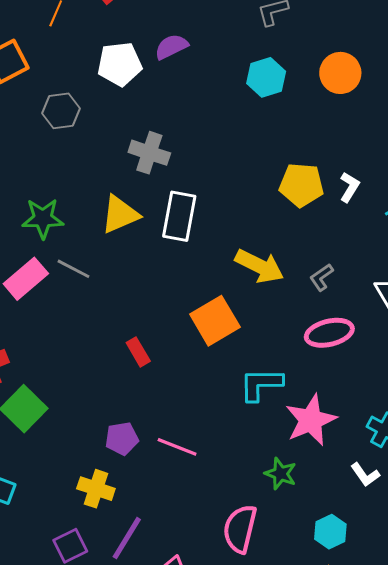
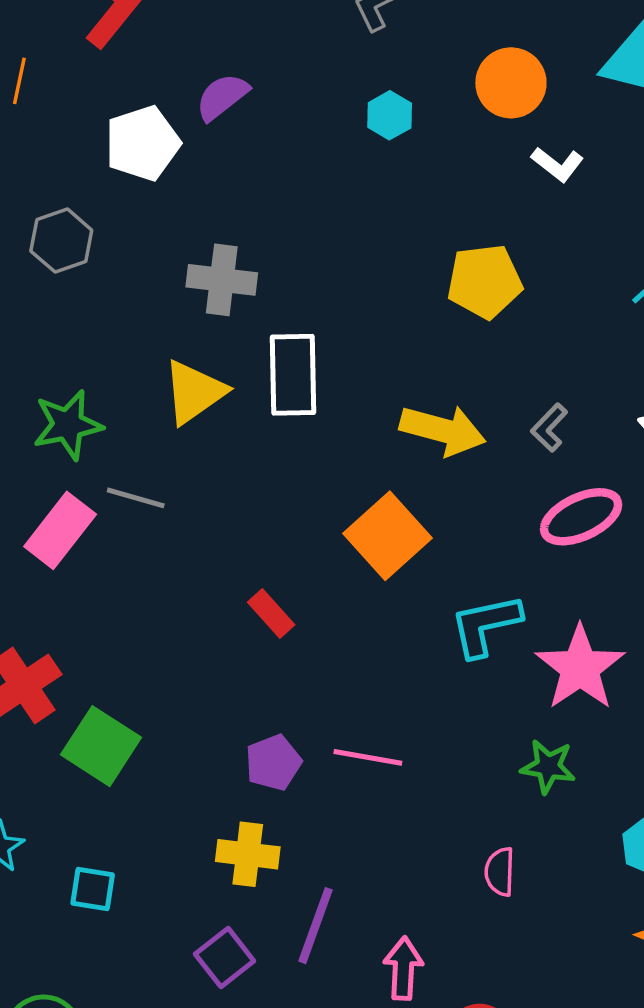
cyan hexagon: (266, 77) -> (390, 115), size x0.7
white L-shape: (349, 187) -> (557, 164), moved, turned 108
pink semicircle: (240, 529) -> (500, 872), size x0.6

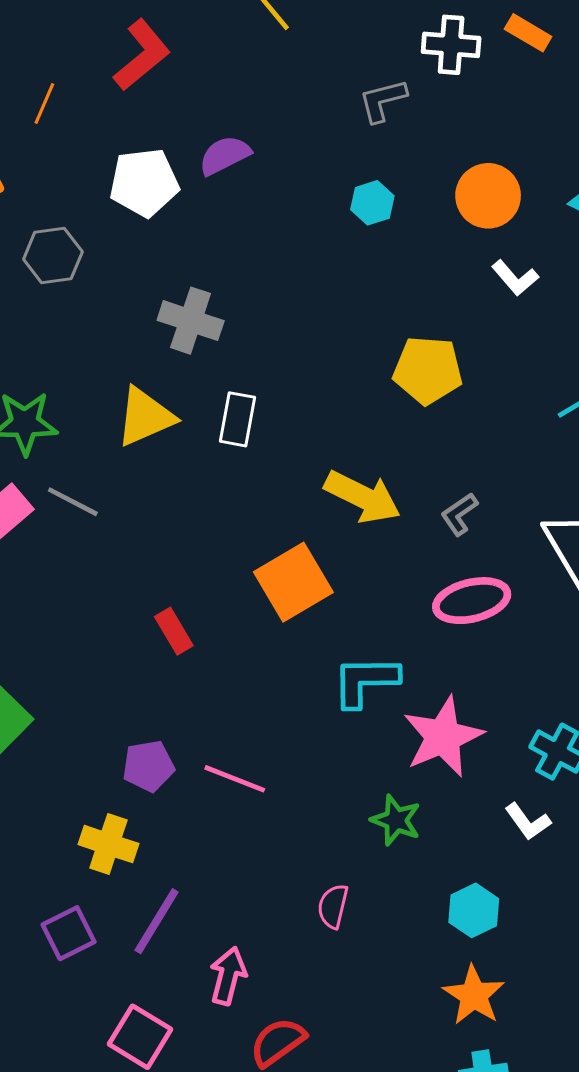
white rectangle: (293, 375) -> (237, 419), size x0.7

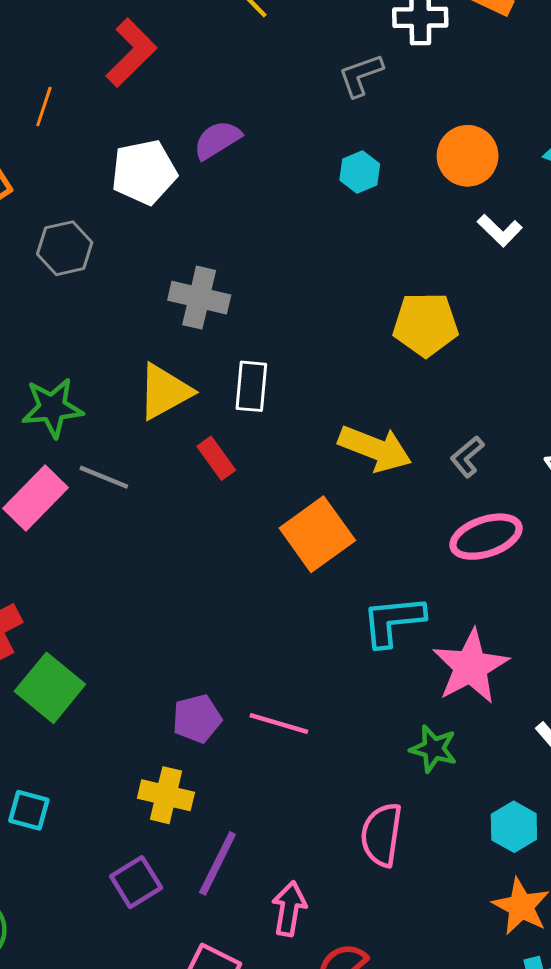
red rectangle: (174, 631) -> (216, 458), moved
pink semicircle: (333, 906) -> (382, 835), size x1.5

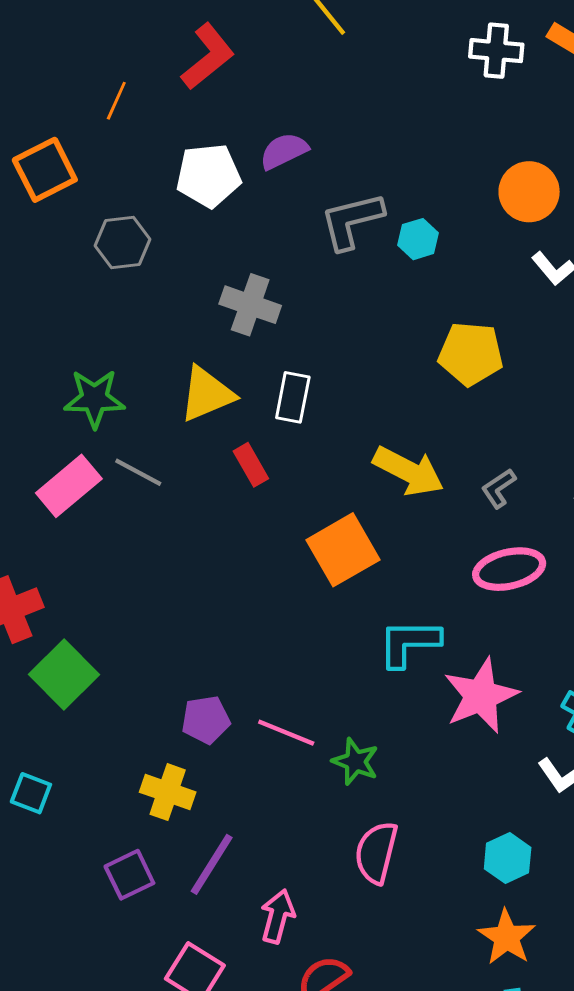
gray L-shape: (361, 75) -> (352, 221), moved, size x1.4
cyan hexagon: (360, 172) -> (418, 239), moved
green star: (433, 749) -> (355, 762), moved

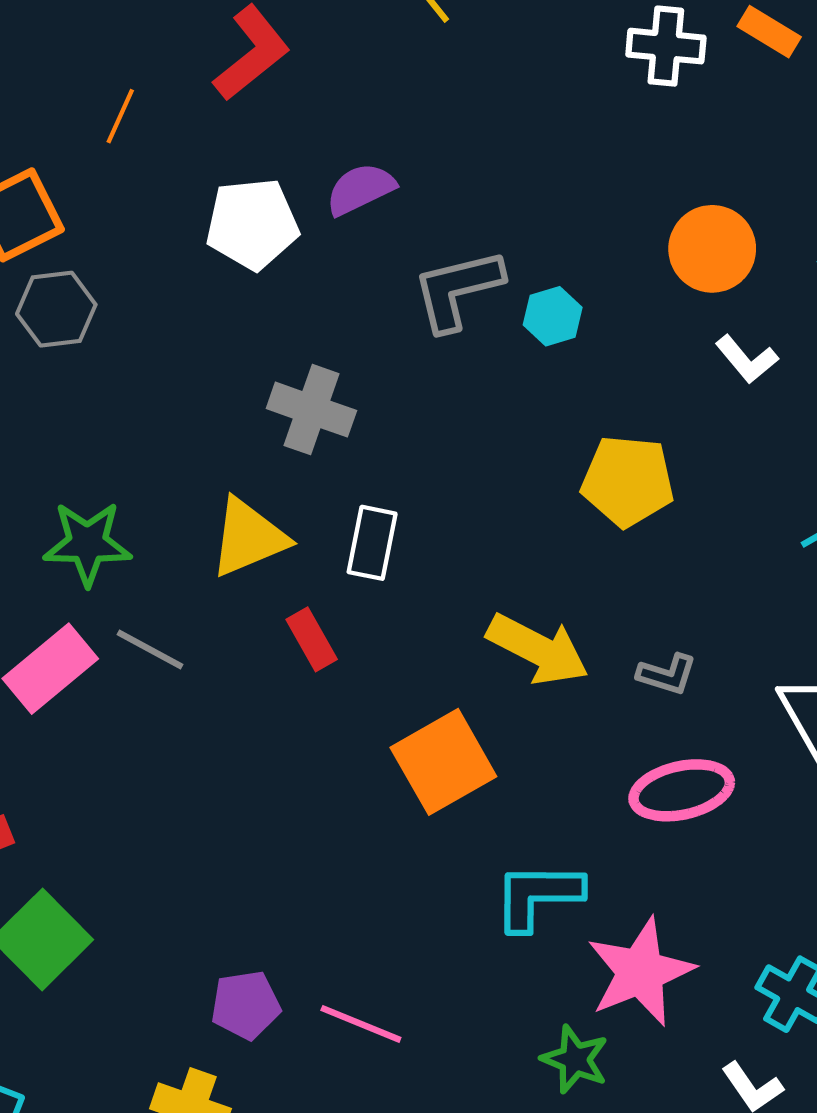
gray hexagon: (123, 243) -> (56, 309), moved
gray L-shape: (499, 488) -> (667, 674), turned -129
green star: (355, 762) -> (575, 1059), moved

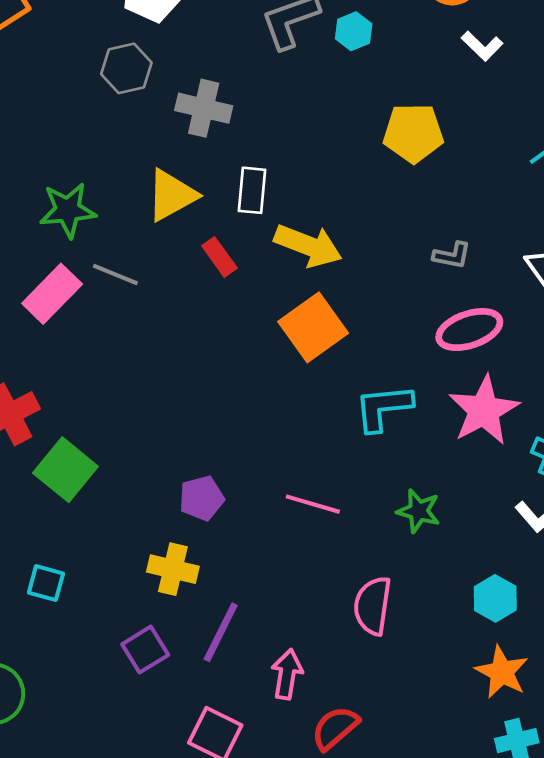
gray hexagon: (56, 309) -> (126, 68), moved
yellow arrow: (538, 649) -> (308, 246), moved
pink star: (640, 972) -> (484, 410), moved
pink line: (361, 1024) -> (313, 504), moved

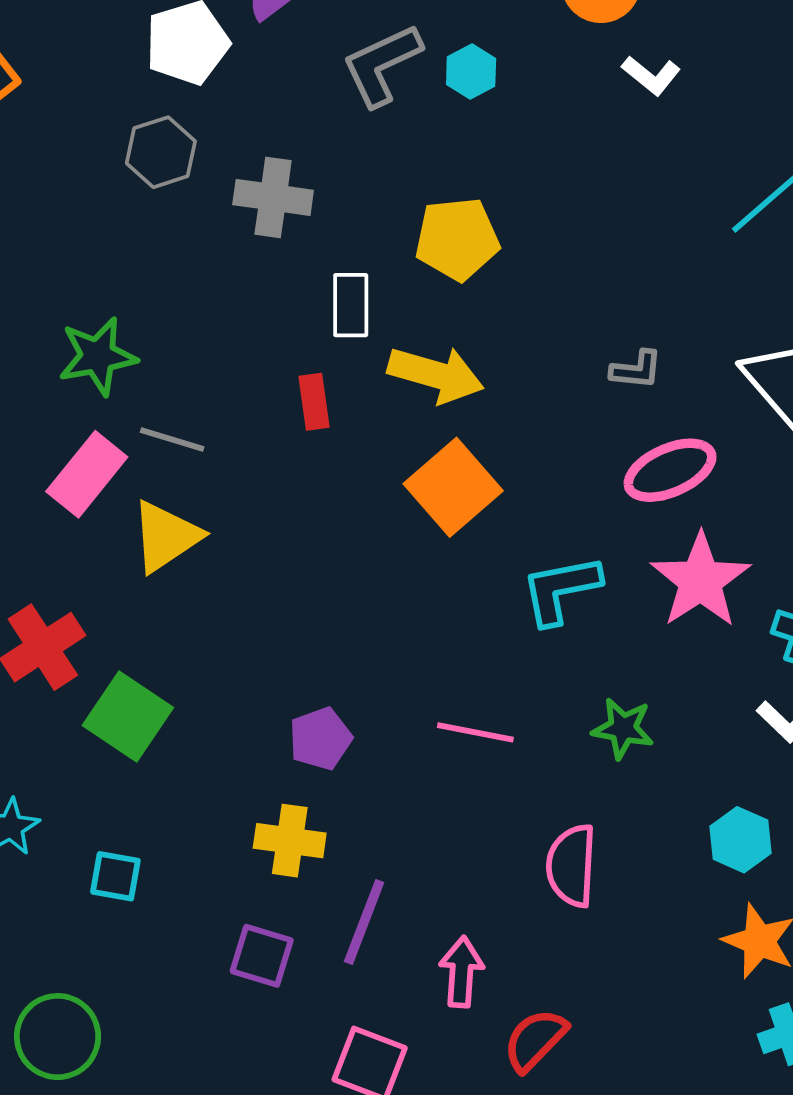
yellow pentagon: (413, 133) -> (457, 239), moved
yellow triangle: (172, 195) -> (166, 536), moved
red rectangle: (219, 257) -> (314, 402), turned 33
purple square: (145, 650) -> (262, 956), turned -36

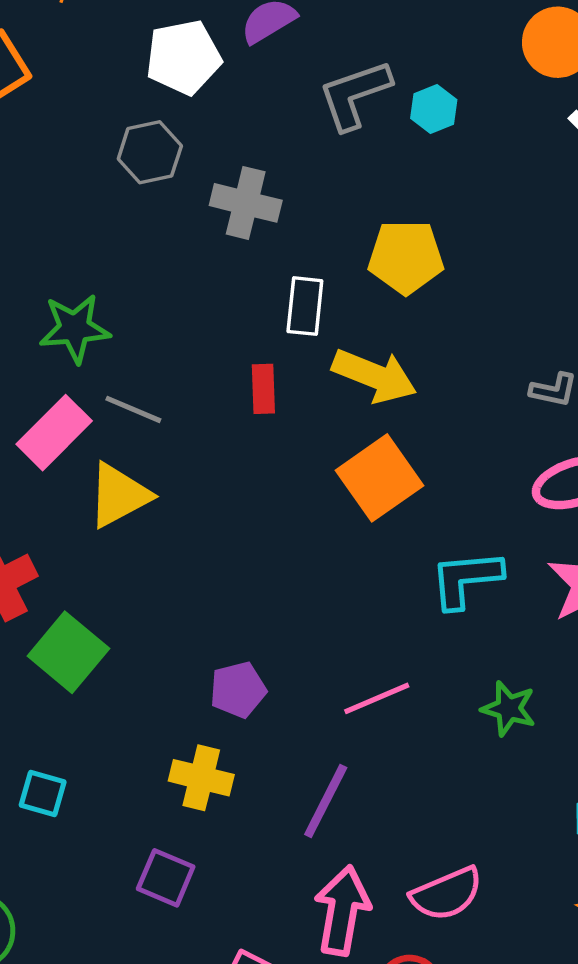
pink line: (475, 732) -> (377, 698), turned -40
pink semicircle: (571, 866) -> (447, 894), moved, turned -122
purple line: (364, 922) -> (326, 801), moved
pink arrow: (461, 972) -> (342, 911), size x1.4

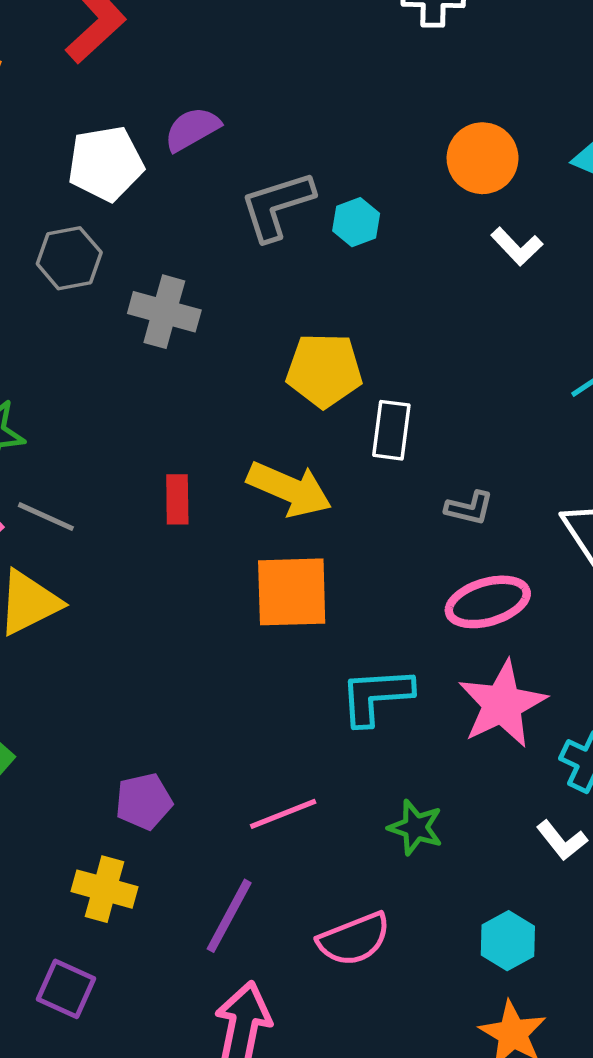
white rectangle: (305, 306) -> (391, 430), moved
orange square: (379, 478) -> (292, 592), turned 32
pink semicircle: (447, 894) -> (354, 939), moved

